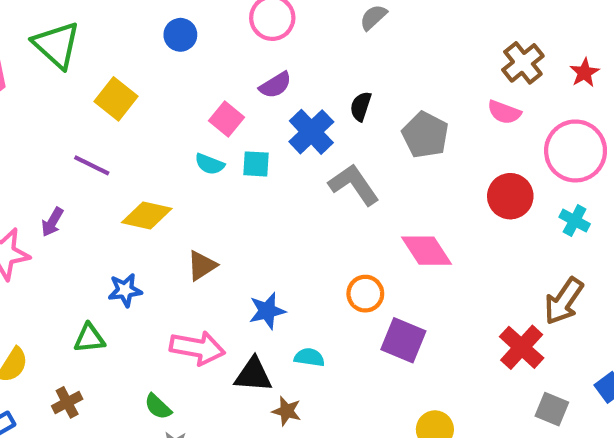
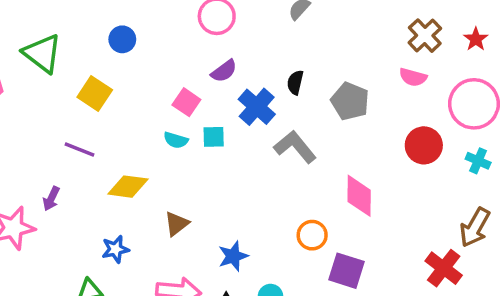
blue circle: (180, 35) -> (122, 39), moved
pink diamond: (426, 251) -> (359, 196), turned 39

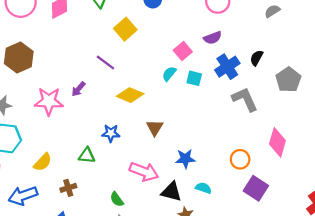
cyan semicircle: (176, 140) -> (169, 74), turned 98
brown triangle: (176, 224) -> (155, 128), turned -36

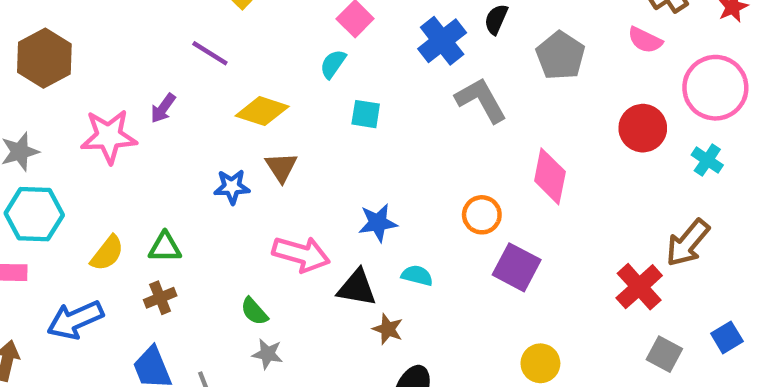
cyan square: (194, 78) -> (366, 114), moved
brown triangle: (155, 128) -> (281, 167), moved
green triangle: (87, 155) -> (165, 247), moved

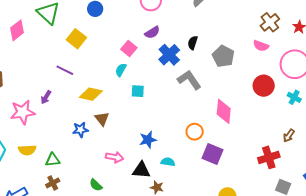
brown arrow: (688, 243) -> (289, 136), size x0.6
yellow semicircle: (107, 253) -> (27, 150), moved, turned 54
pink arrow: (301, 254) -> (115, 157), size x0.7
red cross: (639, 287) -> (269, 157), turned 30

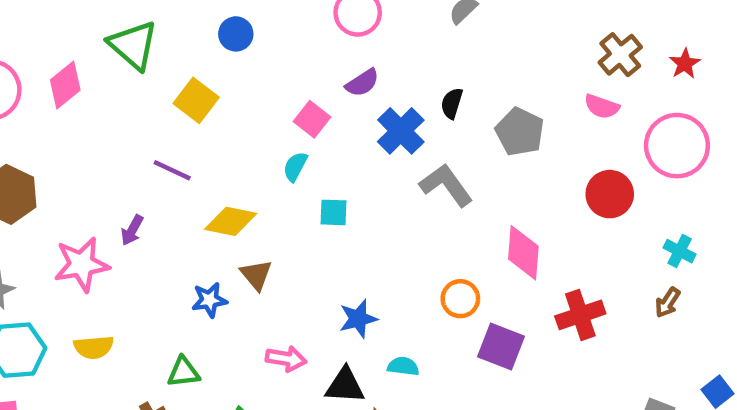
cyan cross: (294, 97) -> (680, 251), moved
red cross: (269, 157) -> (580, 315), moved
green triangle: (53, 160) -> (183, 372), moved

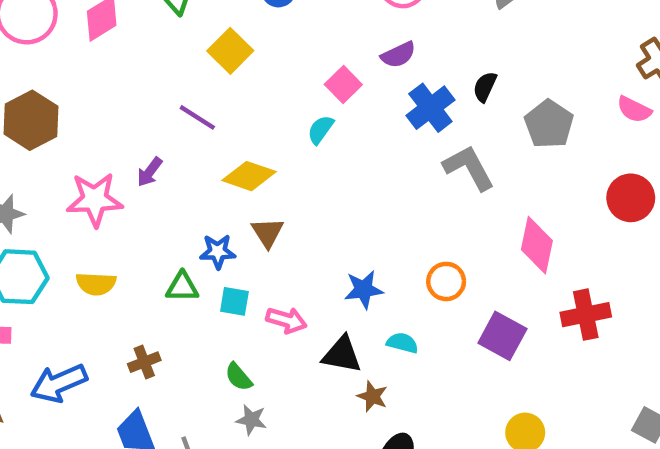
cyan square: (334, 212) -> (234, 301), moved
orange circle: (460, 299) -> (446, 281), moved
green triangle: (183, 372) -> (182, 287), moved

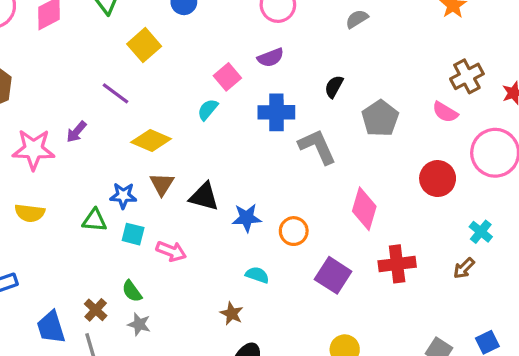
blue cross: (430, 108) -> (276, 112), moved, turned 33
blue star: (364, 290) -> (247, 218), moved
black triangle: (342, 355) -> (204, 197), moved
brown cross: (144, 362) -> (96, 310), moved, turned -30

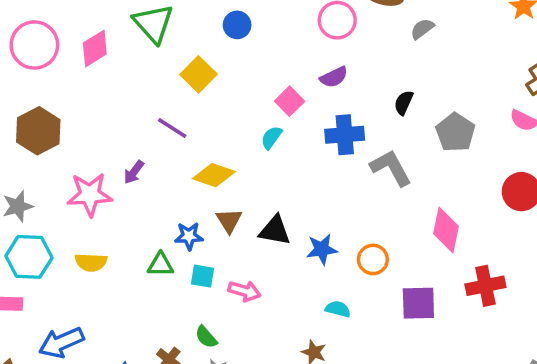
purple square: (333, 275) -> (418, 303), turned -30

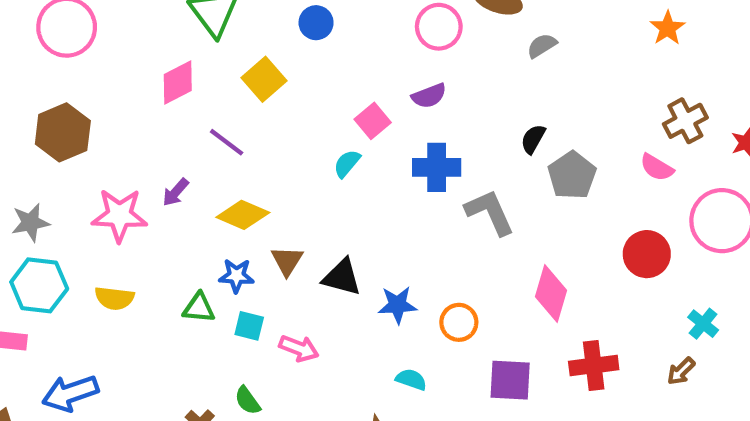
pink diamond: (95, 49) -> (178, 82), moved
black semicircle: (404, 103) -> (533, 139), moved
yellow diamond: (214, 175) -> (243, 215), moved

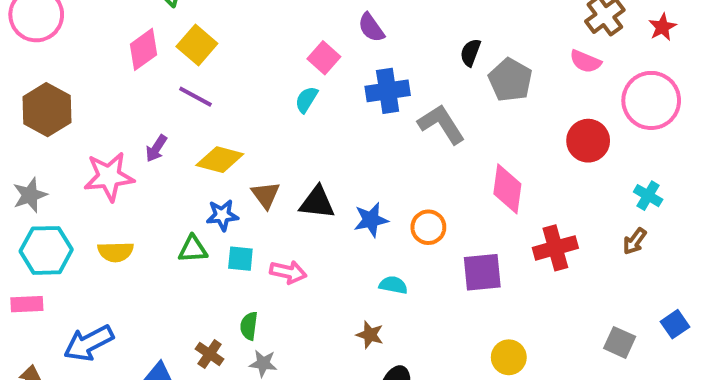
yellow square: (264, 79) -> (197, 45), moved
purple semicircle: (429, 96) -> (371, 28), turned 84
green semicircle: (248, 401) -> (249, 326), turned 52

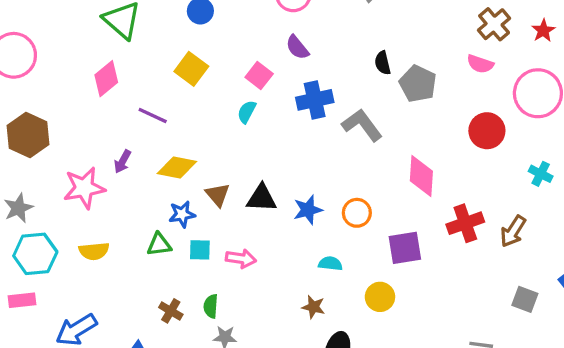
yellow square: (197, 45) -> (191, 69), moved
black semicircle: (470, 53) -> (383, 63), turned -30
brown arrow: (635, 241) -> (513, 231), moved, size x1.4
brown cross: (210, 354) -> (171, 311), moved
yellow circle: (509, 357) -> (380, 297), moved

